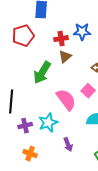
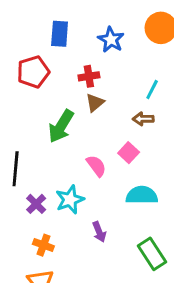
blue star: (82, 32) -> (111, 40), moved, turned 30
pink semicircle: (66, 100) -> (96, 166), size x0.7
purple cross: (25, 126) -> (36, 204), turned -32

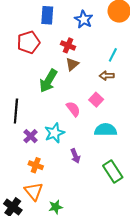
red cross: (89, 76) -> (68, 45), turned 32

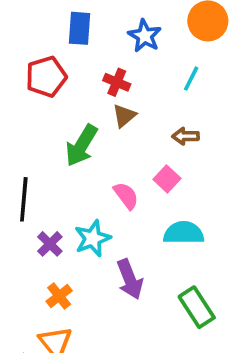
cyan line: (113, 55) -> (191, 79), moved
purple arrow: (75, 156) -> (130, 279), size x1.5
orange cross: (36, 165) -> (59, 296), turned 32

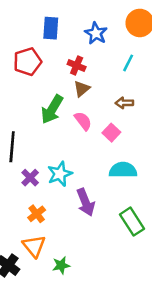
pink semicircle: (126, 196) -> (83, 121), moved

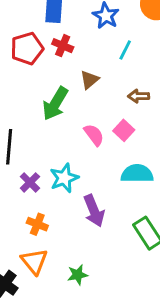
cyan line: (128, 63) -> (125, 50), moved
red cross: (77, 66) -> (63, 46), moved
pink semicircle: (83, 121) -> (94, 135), moved
orange cross: (37, 214) -> (37, 224), turned -30
green star: (61, 265) -> (78, 275), moved

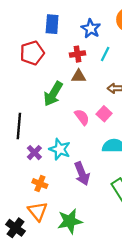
red cross: (63, 46) -> (77, 54), moved, turned -32
brown triangle: (89, 80) -> (79, 76), turned 40
cyan star: (64, 178) -> (60, 149), turned -30
green star: (78, 275) -> (70, 221), size x1.6

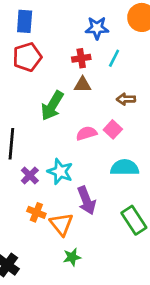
blue rectangle: (52, 24) -> (25, 21), moved
blue star: (91, 29) -> (97, 28), turned -30
pink semicircle: (82, 117) -> (86, 133), turned -70
orange triangle: (38, 211) -> (61, 224), moved
green star: (70, 221) -> (72, 257), size x0.6

